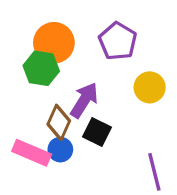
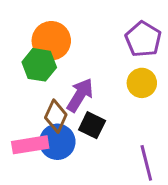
purple pentagon: (118, 41) -> (143, 39), moved
blue circle: (60, 150) -> (57, 142), size x1.5
pink rectangle: (32, 153) -> (30, 145), turned -32

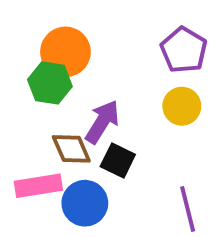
brown diamond: (56, 116) -> (71, 149), turned -48
blue circle: (57, 142) -> (85, 203), moved

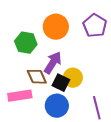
orange circle: (65, 52) -> (56, 27), moved
yellow circle: (182, 106) -> (73, 78), moved
blue circle: (85, 203) -> (57, 106), moved

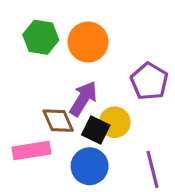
purple pentagon: (95, 26) -> (149, 81), moved
green hexagon: (26, 43) -> (41, 37), moved

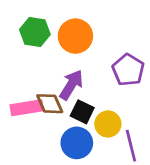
yellow circle: (115, 122) -> (108, 124), moved
pink rectangle: (31, 150) -> (27, 108), moved

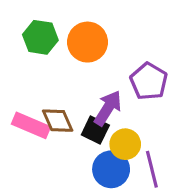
purple arrow: (71, 85) -> (108, 108), moved
pink rectangle: (27, 108) -> (31, 125), turned 32
blue circle: (77, 143) -> (111, 169), moved

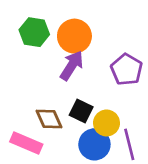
purple arrow: (108, 108) -> (72, 66), moved
brown diamond: (58, 121) -> (49, 119), moved
pink rectangle: (31, 125) -> (26, 143), moved

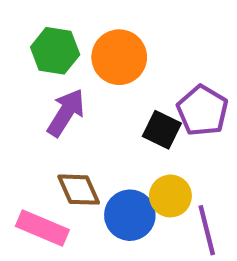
purple arrow: (72, 66) -> (66, 113), moved
black square: (81, 111) -> (162, 130), moved
blue circle: (94, 144) -> (130, 215), moved

